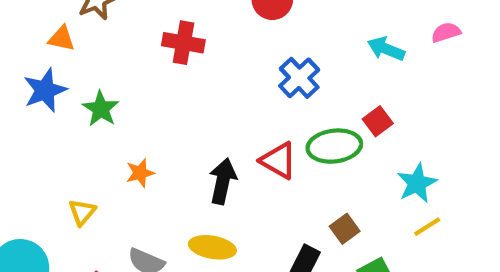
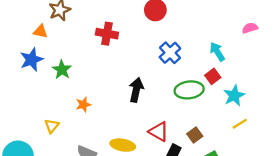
cyan arrow: (386, 49) -> (217, 52), moved, turned 36
red triangle: (279, 161) -> (159, 132), moved
black arrow: (223, 181) -> (136, 90), moved
cyan star: (417, 183) -> (234, 96), moved
yellow line: (427, 227) -> (240, 124), moved

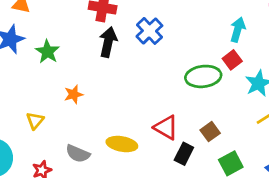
cyan arrow: (217, 52) -> (238, 30), turned 48
blue cross: (170, 53) -> (149, 31), moved
black arrow: (136, 90) -> (108, 42), moved

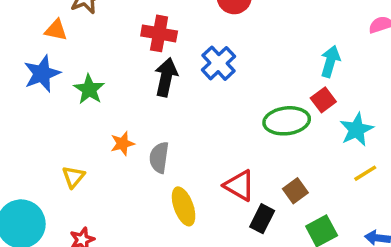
yellow ellipse: (122, 144) -> (184, 206), turned 60
gray semicircle: (78, 154) -> (159, 158), moved, turned 75

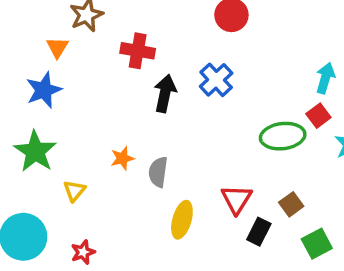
orange triangle: (56, 30) -> (57, 47), turned 50
red cross: (159, 33) -> (138, 51), moved
green star: (89, 89) -> (35, 151), moved, size x1.4
red triangle: (239, 185) -> (237, 199), turned 32
yellow ellipse: (184, 206) -> (182, 220), turned 36

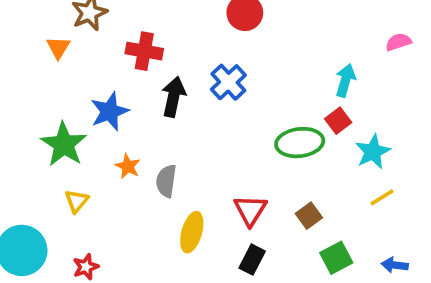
blue star: (44, 90) -> (110, 111), moved
green star: (35, 151) -> (64, 144), moved
orange star: (122, 158) -> (128, 166), turned -30
black rectangle: (259, 232) -> (252, 260), moved

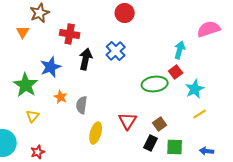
pink semicircle: (398, 42) -> (209, 29), size x1.6
green square: (336, 258) -> (175, 147), turned 30
black rectangle: (252, 260) -> (151, 143), moved

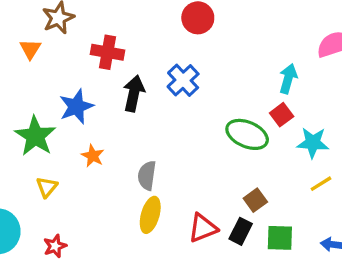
green ellipse: (155, 84) -> (247, 134), turned 30
cyan star: (195, 89) -> (313, 143), turned 30
gray semicircle: (82, 105) -> (147, 175), moved
red triangle: (128, 121) -> (203, 228), moved, turned 36

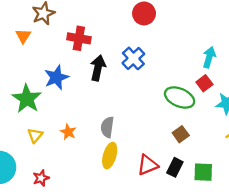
orange star: (93, 156) -> (68, 132), moved
brown square: (255, 200) -> (181, 134), moved

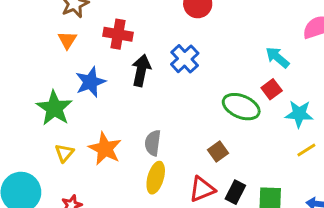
orange triangle: (23, 36) -> (67, 40), moved
cyan arrow: (209, 57) -> (277, 57), turned -66
orange star: (68, 132) -> (105, 149), size x1.6
brown square: (181, 134) -> (218, 152), moved

